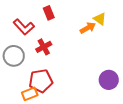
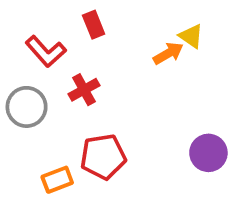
red pentagon: (41, 81) -> (103, 157), moved

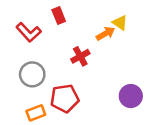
red cross: (84, 90) -> (80, 56), moved
gray circle: (27, 107) -> (32, 74), moved

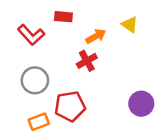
red rectangle: (59, 15) -> (63, 17), turned -63
orange arrow: (106, 34) -> (96, 36), moved

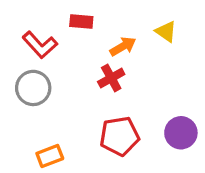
gray circle: (35, 80) -> (33, 88), moved
red pentagon: (70, 106) -> (119, 136), moved

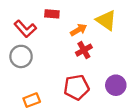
yellow triangle: (166, 32) -> (106, 20), size x1.5
red cross: (111, 78) -> (84, 50), moved

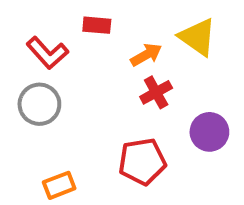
purple circle: (116, 85) -> (209, 132), moved

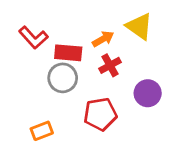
red rectangle: (97, 25) -> (68, 53), moved, size x1.4
gray circle: (39, 104) -> (63, 78), moved

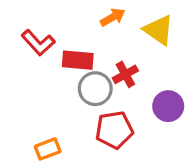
orange arrow: (103, 39) -> (113, 17), moved
gray circle: (63, 78) -> (95, 89), moved

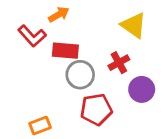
orange arrow: (113, 17) -> (59, 15), moved
red cross: (125, 74) -> (119, 63), moved

